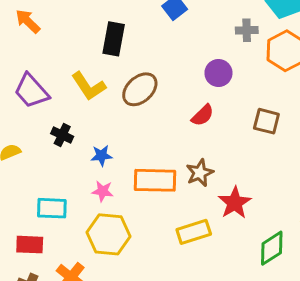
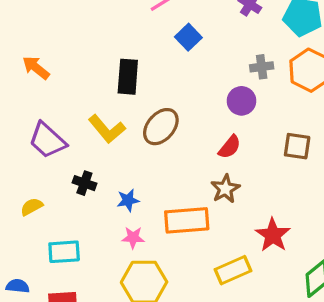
gray cross: (247, 30) -> (262, 67), moved
brown star: (200, 173) -> (225, 189), moved
cyan rectangle: (52, 208) -> (64, 252), moved

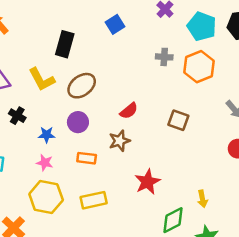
purple circle: (241, 101) -> (78, 122), moved
orange rectangle: (187, 220) -> (87, 158), size x0.6
yellow rectangle: (233, 270) -> (94, 200), moved

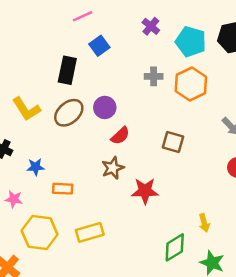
black rectangle: (65, 44) -> (67, 70), moved
purple circle: (78, 122) -> (105, 107), moved
orange rectangle: (87, 158) -> (63, 189), moved
pink star: (45, 163) -> (14, 199), moved
red star: (147, 182) -> (145, 191), moved, turned 30

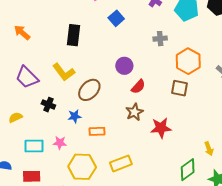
black rectangle: (67, 70) -> (73, 35), moved
orange hexagon: (191, 84) -> (188, 61), moved
brown ellipse: (69, 113) -> (89, 90), moved

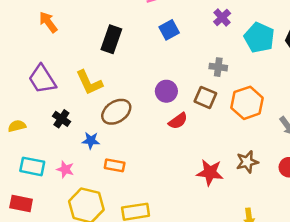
brown square: (180, 88) -> (205, 97), moved
brown star: (134, 112) -> (247, 162), moved
red star: (161, 128) -> (210, 172), moved

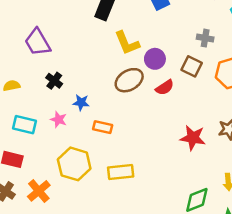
yellow L-shape: (89, 83) -> (127, 43), moved
brown ellipse: (116, 112) -> (129, 80), moved
pink star: (65, 169) -> (59, 120), moved

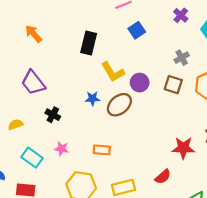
gray cross: (205, 38) -> (182, 58), turned -32
red semicircle: (165, 88) -> (163, 177), moved
blue star: (81, 103) -> (92, 99), moved
cyan rectangle: (24, 125) -> (32, 158), turned 30

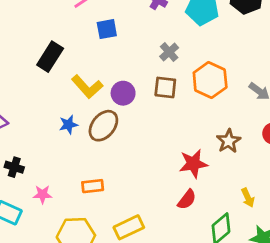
blue square: (137, 30) -> (107, 29), turned 35
black rectangle: (89, 43) -> (50, 57), turned 30
black cross: (53, 115) -> (14, 167), moved
red semicircle: (163, 177) -> (187, 200), moved

